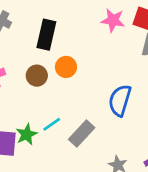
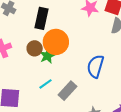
orange circle: (66, 67) -> (56, 42), size x1.6
green star: (27, 134) -> (47, 56), moved

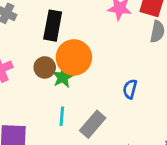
blue semicircle: (95, 66) -> (130, 89), size x0.6
cyan line: (46, 84) -> (62, 116), turned -48

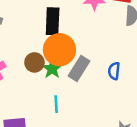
black rectangle: (53, 26) -> (53, 21), moved
gray rectangle: (93, 124) -> (79, 69), moved

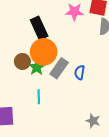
black rectangle: (53, 21) -> (39, 28), turned -30
blue semicircle: (114, 71) -> (80, 72), moved

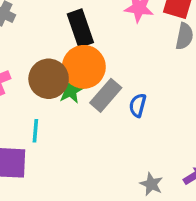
brown circle: (22, 61) -> (49, 79), size x1.5
cyan line: (39, 97) -> (35, 131), moved

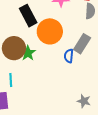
orange circle: (84, 67) -> (50, 31), moved
gray rectangle: (106, 95) -> (82, 44), moved

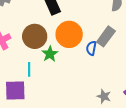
orange circle: (50, 31) -> (69, 34), moved
green star: (28, 53) -> (50, 54), moved

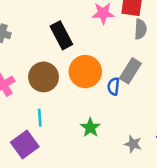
green star: (50, 54) -> (90, 128), moved
purple square: (15, 90) -> (25, 145), turned -30

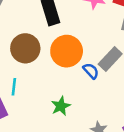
blue semicircle: (113, 86) -> (91, 71), turned 120

